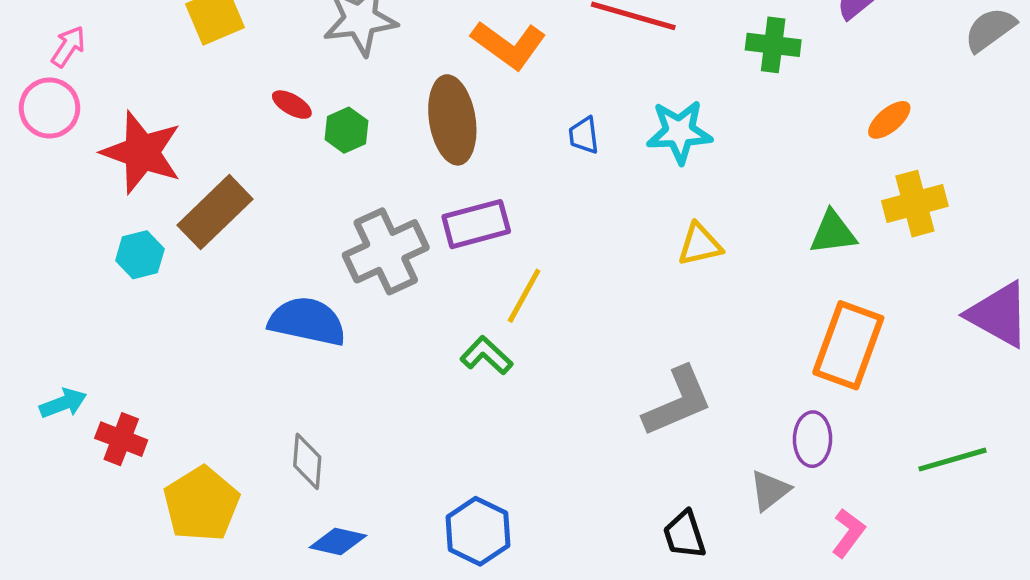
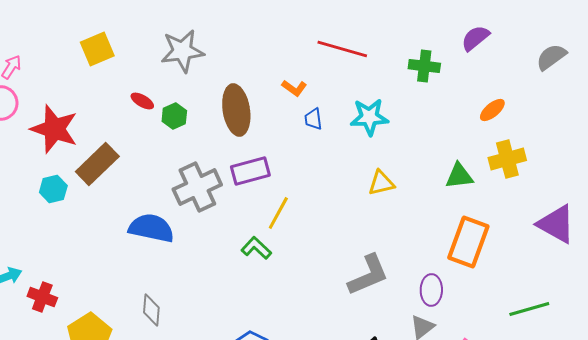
orange L-shape: (509, 45) -> (294, 88), moved, size x0.6
purple ellipse: (812, 439) -> (431, 290), moved

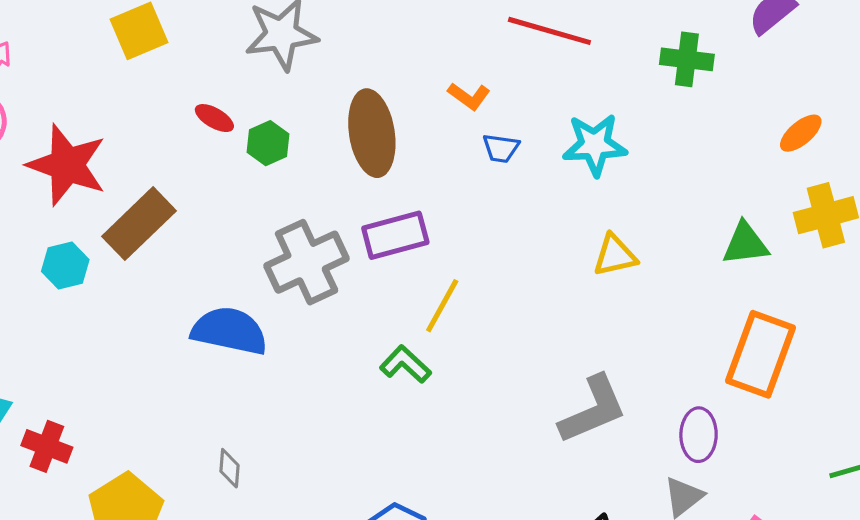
blue trapezoid: (313, 119) -> (501, 148), turned -75
gray diamond: (151, 310) -> (229, 468), size x0.7

